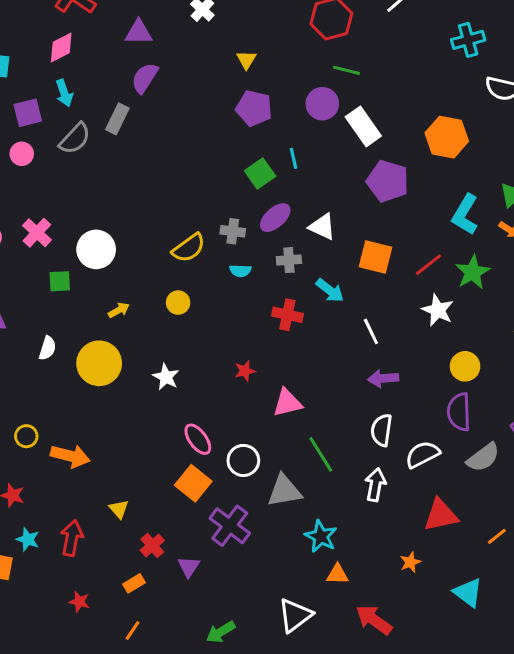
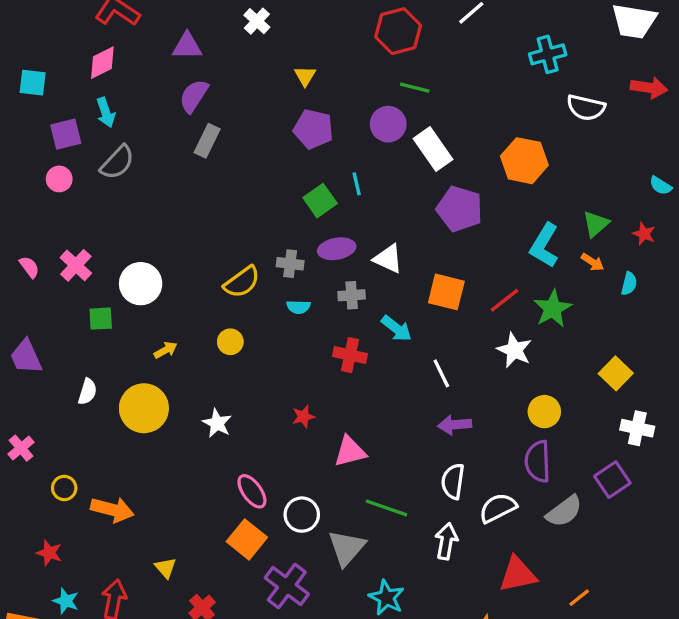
gray rectangle: (117, 119) -> (207, 141), moved
purple ellipse: (275, 218) -> (337, 249), turned 32
green line: (321, 454) -> (386, 508), turned -39
gray triangle: (284, 491) -> (347, 548), turned -39

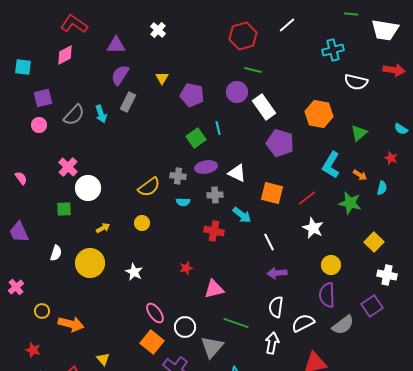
yellow triangle: (305, 76) -> (162, 78), moved
cyan arrow: (106, 113) -> (101, 114), moved
green triangle: (596, 224) -> (359, 133), moved
pink cross: (76, 265) -> (68, 167), moved
green star: (553, 309) -> (350, 203), moved, turned -30

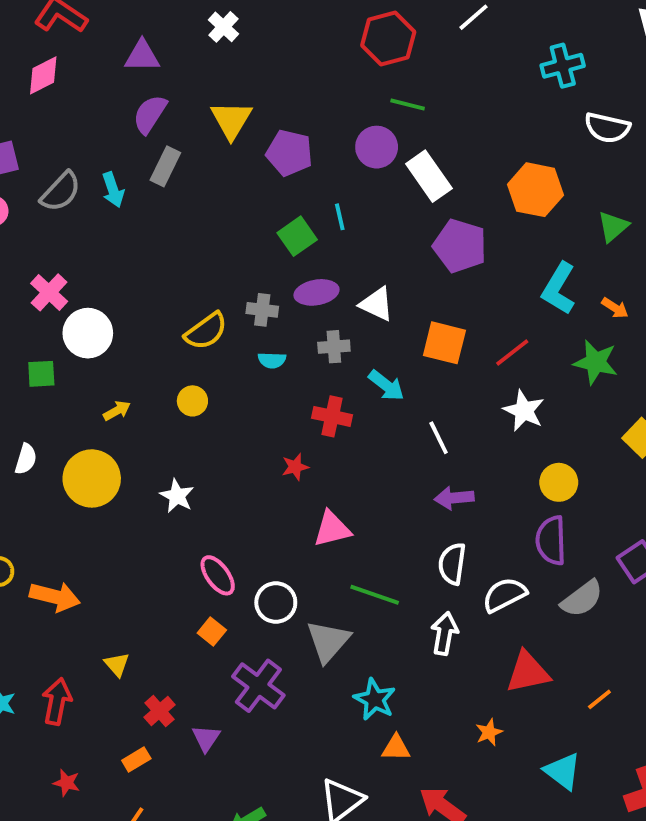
yellow triangle: (162, 78) -> (231, 120), size x1.6
red star: (186, 268) -> (295, 467), moved
orange square: (152, 342) -> (212, 632), size x0.6

